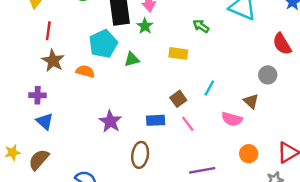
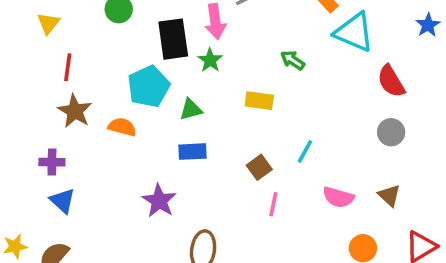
red semicircle: (282, 44) -> (391, 81), moved
brown triangle: (251, 101) -> (389, 195), moved
blue rectangle: (156, 120) -> (193, 152), moved
pink line: (188, 124) -> (273, 204), turned 49

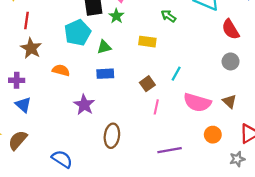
orange semicircle: (122, 127) -> (61, 70), moved
pink semicircle: (338, 197) -> (197, 102), size x1.4

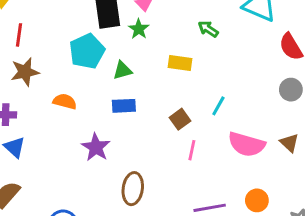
brown star: (31, 48) -> (25, 72), turned 30
orange circle: (213, 135) -> (257, 200), moved

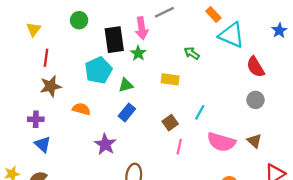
blue rectangle: (124, 106) -> (127, 112), turned -48

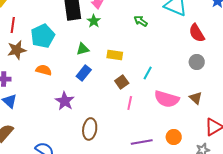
cyan pentagon: (98, 70) -> (43, 36), moved
yellow rectangle: (170, 79) -> (115, 55), moved

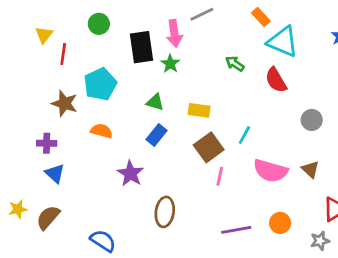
red line: (13, 25) -> (63, 54), moved
red semicircle: (197, 33) -> (276, 80), moved
green triangle: (83, 49) -> (155, 102), turned 32
brown star: (17, 50) -> (65, 103), turned 30
brown square: (122, 82) -> (209, 147), size x1.5

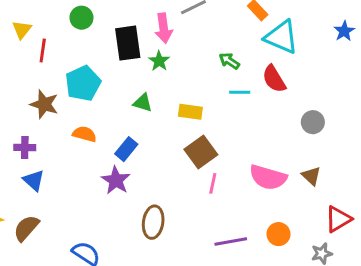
blue rectangle: (157, 135) -> (126, 149), moved
cyan line: (244, 135) -> (240, 92), moved, turned 60

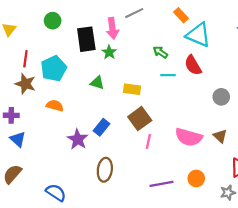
red line: (43, 51) -> (25, 59), moved
blue rectangle: (126, 149) -> (102, 127), moved

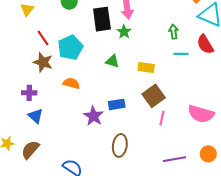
green arrow: (160, 52) -> (174, 32), turned 48
red line: (25, 59) -> (43, 38), turned -42
blue rectangle: (102, 127) -> (117, 104), turned 42

